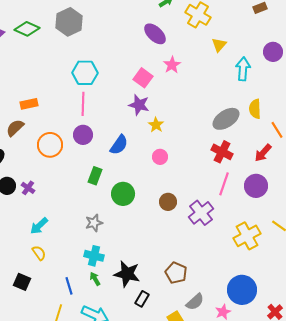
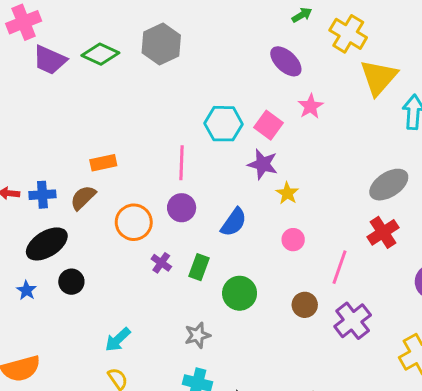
yellow triangle: (219, 45) -> (379, 77), size x1.8
cyan hexagon: (85, 73) -> (224, 124), moved
red cross: (222, 152) -> (383, 232), turned 30
pink line: (224, 184) -> (340, 267), moved
purple cross: (28, 188) -> (161, 263), moved

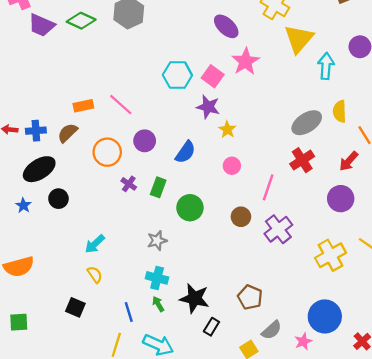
pink star: (311, 106) -> (245, 61), size x1.4
pink line: (182, 163) -> (121, 105), moved, turned -50

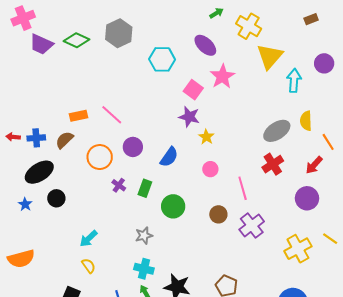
cyan hexagon: (177, 75) -> (162, 59), moved
pink line: (268, 187) -> (243, 188), turned -35

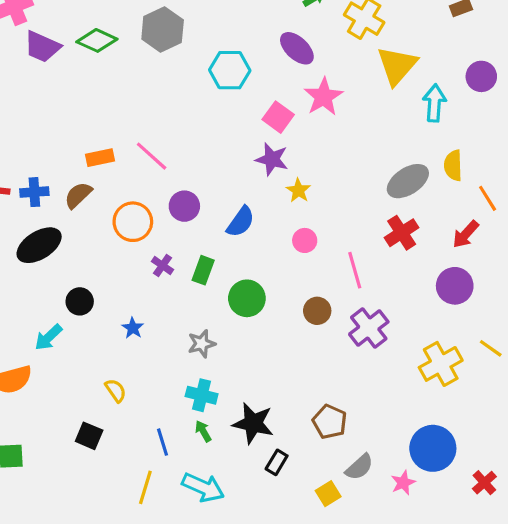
black circle: (56, 198) -> (80, 301), moved
blue star: (25, 204) -> (133, 328), moved
cyan arrow: (89, 239) -> (48, 337), moved

